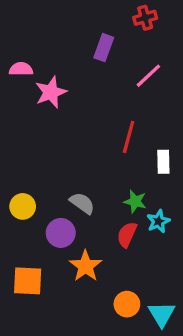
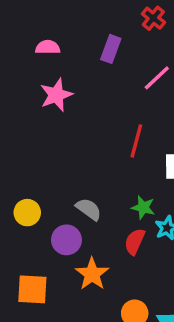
red cross: (145, 18) -> (153, 18), turned -35
pink semicircle: (21, 69) -> (48, 47), moved

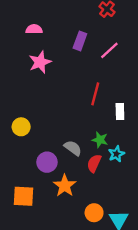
purple rectangle: (111, 49) -> (80, 41), moved
gray semicircle: (89, 209) -> (73, 148), moved
yellow circle: (27, 213) -> (21, 127), moved

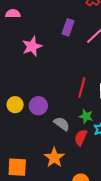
pink semicircle: (34, 29) -> (13, 14), moved
red line: (95, 94) -> (82, 88), moved
purple circle: (47, 162) -> (38, 106), moved

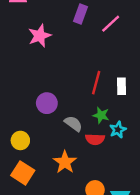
yellow circle: (15, 105) -> (20, 140), moved
red semicircle: (81, 138) -> (95, 139), turned -112
orange square: (17, 167) -> (23, 173), turned 30

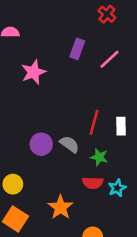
gray semicircle: (73, 124) -> (70, 144), moved
cyan star: (118, 130) -> (117, 188), moved

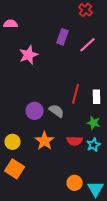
green star: (99, 157) -> (94, 123), moved
orange star: (61, 207) -> (45, 141), moved

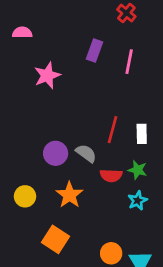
pink line: (88, 45) -> (129, 62), turned -36
red semicircle: (75, 141) -> (111, 176), moved
orange square: (15, 169) -> (56, 239), moved

